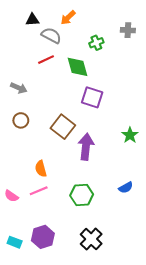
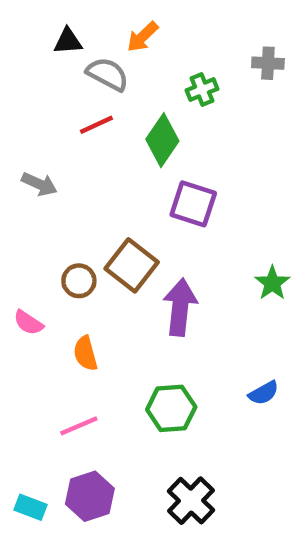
green diamond: (78, 67) -> (162, 140), turned 50
brown circle: (21, 120) -> (79, 281), moved
pink line: (39, 191) -> (79, 426), moved
pink semicircle: (11, 196) -> (28, 323), moved

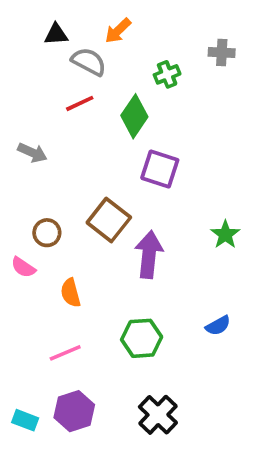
brown circle: (79, 281) -> (47, 233), moved

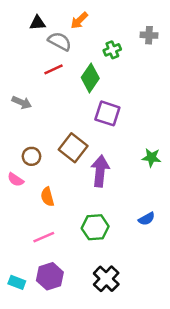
green star: (225, 235) -> (151, 158), turned -30

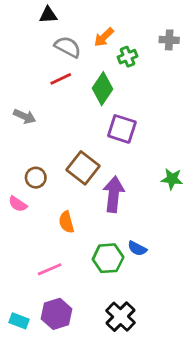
orange arrow: (79, 20) -> (104, 37), moved
black triangle: (38, 23) -> (48, 15), moved
orange semicircle: (47, 197) -> (66, 222), moved
blue semicircle: (147, 219) -> (137, 248), moved, turned 56

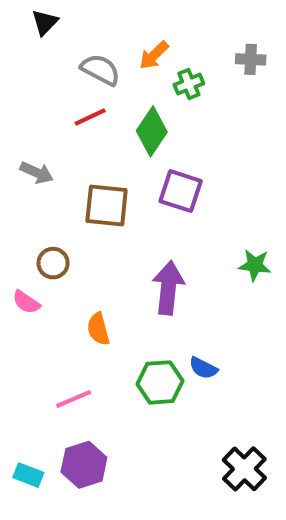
black triangle: (48, 15) -> (45, 22), moved, turned -42
brown square: (83, 168) -> (107, 205), moved, turned -32
black cross: (121, 317) -> (244, 469), moved

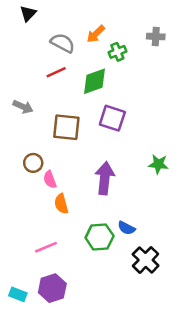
green diamond: (152, 131) -> (94, 81), turned 36
pink semicircle: (26, 302) -> (50, 180), moved, turned 36
black cross: (244, 469) -> (146, 260), moved

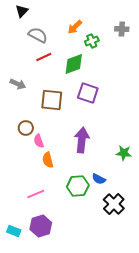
gray semicircle: (63, 43) -> (38, 35), moved
green star: (158, 164) -> (124, 153), moved

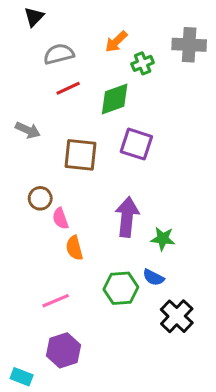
gray cross: (122, 29) -> (189, 45), size x1.5
gray semicircle: (38, 35) -> (59, 54), turned -42
green star: (124, 153) -> (163, 239), moved
cyan rectangle: (14, 231) -> (22, 377), moved

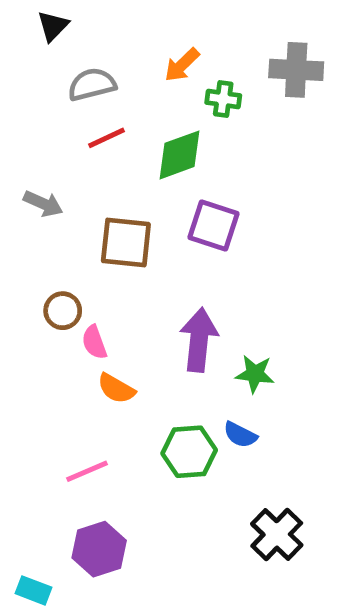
green cross: (143, 63) -> (223, 99), turned 30
orange semicircle: (74, 248) -> (116, 388), turned -45
black cross: (177, 316) -> (277, 534), moved

